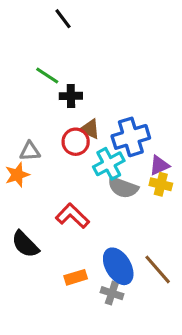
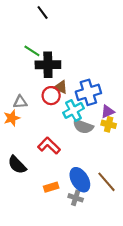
black cross: (71, 96) -> (48, 65), size x1.6

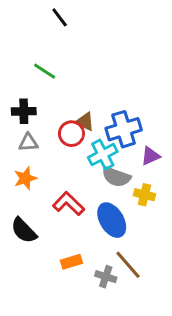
black cross: (48, 65) -> (24, 111), moved, size x0.7
orange star: (12, 118) -> (25, 178), moved
yellow cross: (109, 124) -> (144, 195), moved
blue ellipse: (80, 180) -> (112, 220), moved
brown line: (107, 182) -> (128, 265), moved

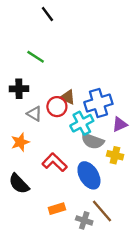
gray triangle: (28, 143) -> (34, 114), moved, turned 35

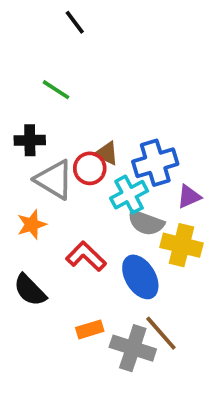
gray triangle: (34, 114) -> (54, 180), size x1.6
yellow cross: (115, 155) -> (182, 245), size x1.5
gray cross: (84, 220) -> (133, 348), size x1.6

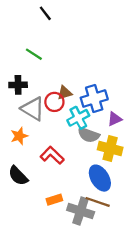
brown triangle: (107, 153) -> (65, 93), turned -42
blue ellipse: (140, 277) -> (100, 178), moved
brown line: (161, 333) -> (98, 202), turned -30

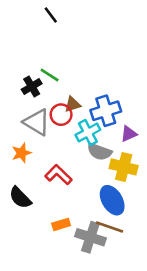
green line: (34, 54) -> (50, 75), moved
black cross: (18, 85) -> (32, 86), moved, turned -30

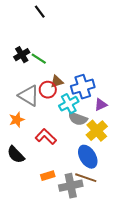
black cross: (32, 86) -> (22, 55), moved
yellow cross: (124, 167) -> (97, 131), turned 35
gray cross: (90, 237) -> (71, 186), turned -30

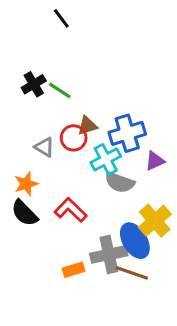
gray triangle: (29, 96) -> (44, 147), size x0.6
yellow cross: (97, 131) -> (155, 221), moved
black semicircle: (16, 155) -> (25, 213), moved
gray cross: (71, 186) -> (109, 254), moved

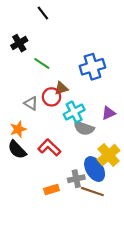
black cross: (34, 84) -> (19, 43), moved
blue cross: (127, 133) -> (92, 67), moved
gray cross: (109, 254) -> (76, 179), size x0.7

